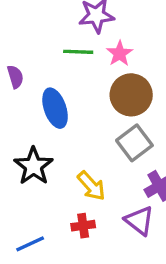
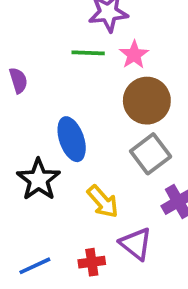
blue ellipse: (55, 108) -> (72, 139), moved
purple triangle: (139, 221) -> (136, 244), moved
red cross: (83, 226) -> (92, 262), moved

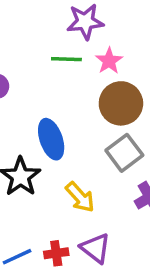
purple triangle: (136, 244) -> (95, 248), moved
red cross: (92, 262) -> (56, 253), moved

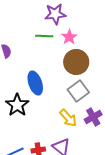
yellow arrow: (80, 197) -> (68, 118), moved

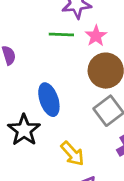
yellow arrow: (68, 118) -> (72, 154), moved

